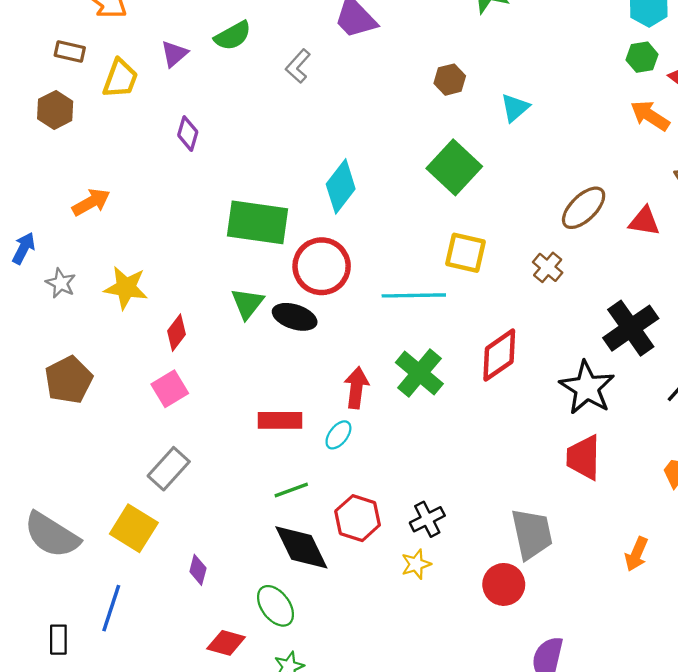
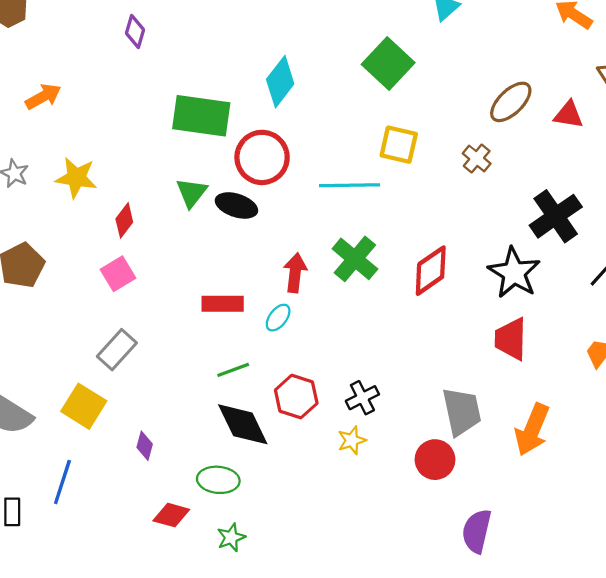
red diamond: (499, 355) -> (431, 271), moved
orange arrow: (636, 554) -> (532, 430), moved, size x1.6
green ellipse: (275, 606) -> (218, 480), turned -48

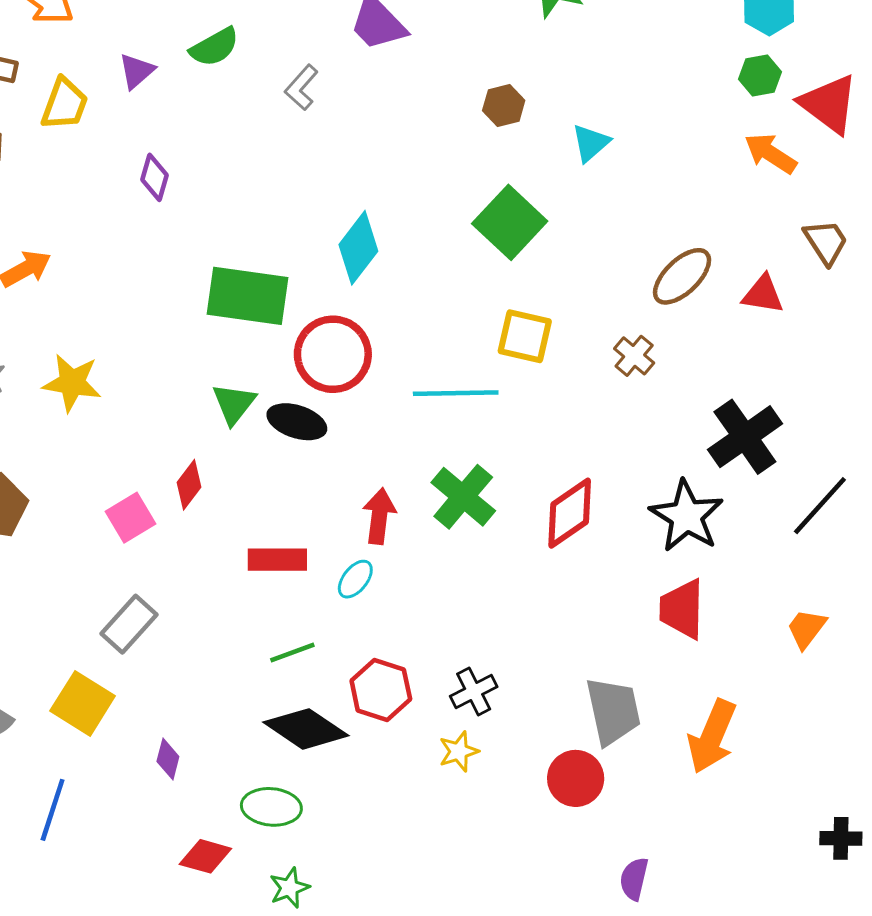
red diamond: (124, 220) -> (189, 485), moved
black diamond: (243, 424) -> (306, 729), turned -30
purple semicircle: (477, 531) -> (634, 879), size x0.7

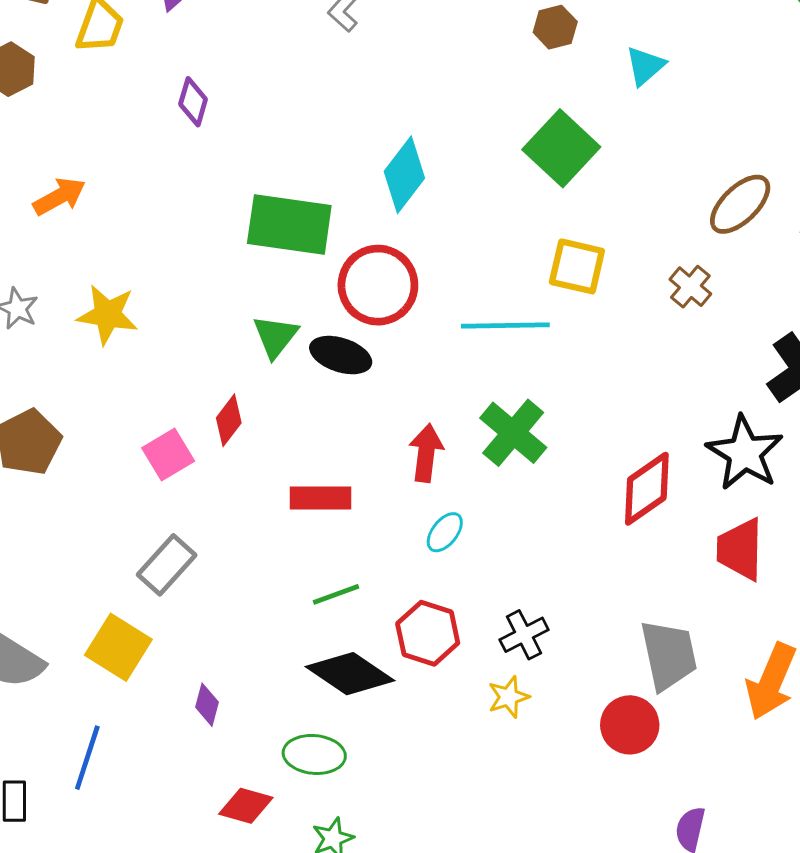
red diamond: (570, 513) -> (647, 489), moved
cyan ellipse: (355, 579) -> (445, 532), moved

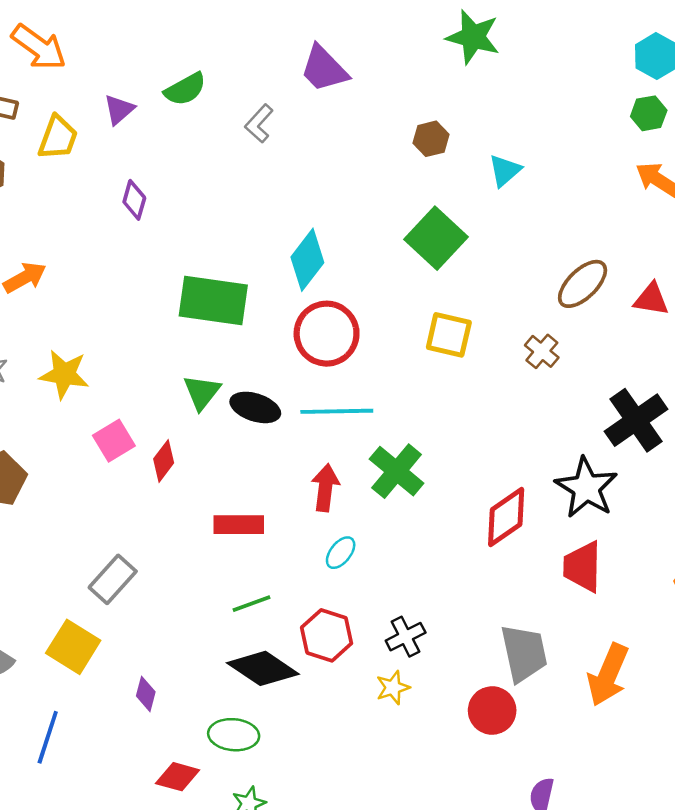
red circle: (378, 285) -> (327, 334), moved
cyan line: (505, 326) -> (337, 411), moved
pink square: (168, 455) -> (114, 441), moved

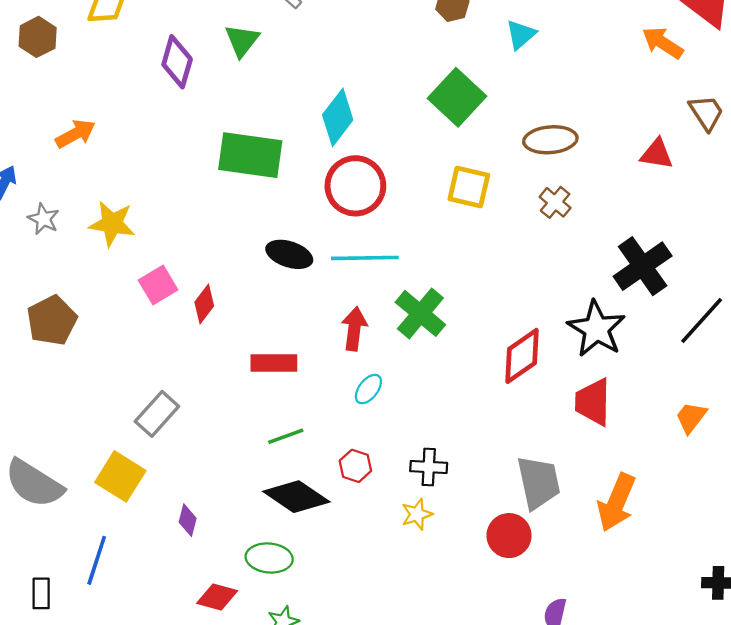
purple diamond: (134, 200) -> (177, 62), size x1.4
brown ellipse: (583, 284) -> (550, 140), moved, turned 39
green triangle: (202, 392) -> (242, 40), moved
red hexagon: (327, 635) -> (355, 466), size x0.7
black cross: (406, 637) -> (429, 467), turned 30

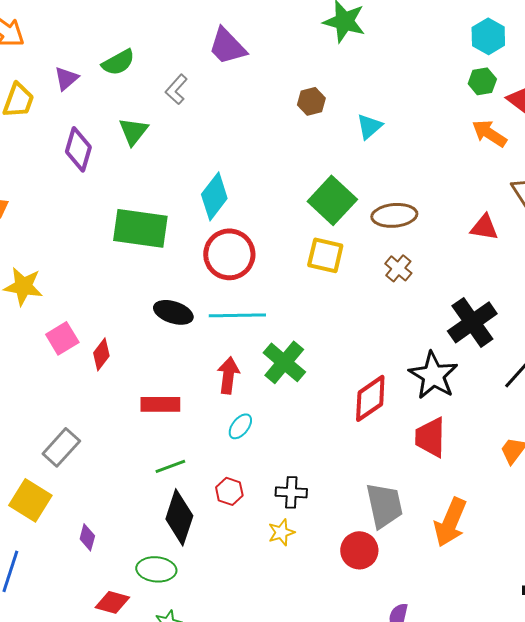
green square: (457, 97) -> (332, 200), moved
black diamond: (296, 497) -> (179, 517), turned 74

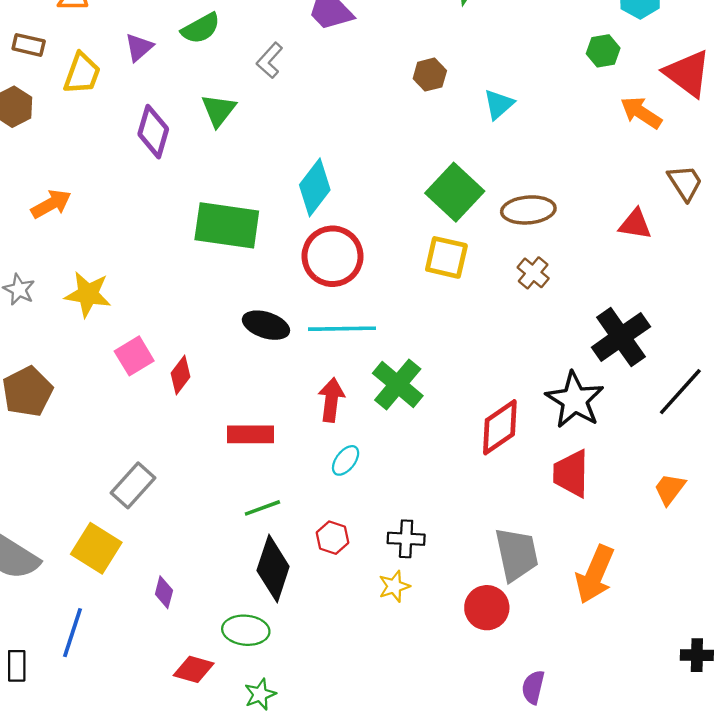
green hexagon: (482, 81) -> (603, 51), moved

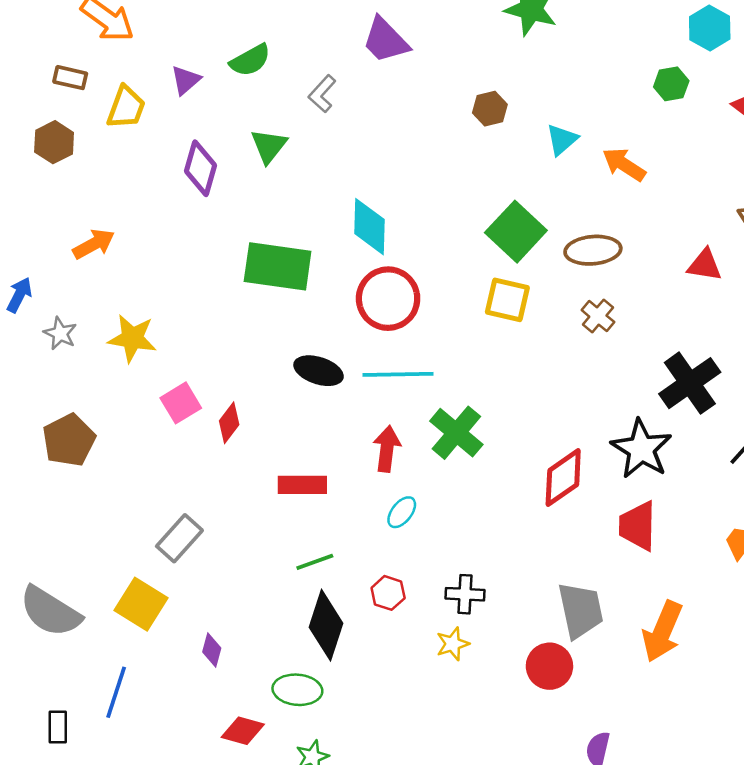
orange arrow: (641, 113) -> (624, 165), moved
cyan diamond: (315, 187) -> (369, 227), turned -36

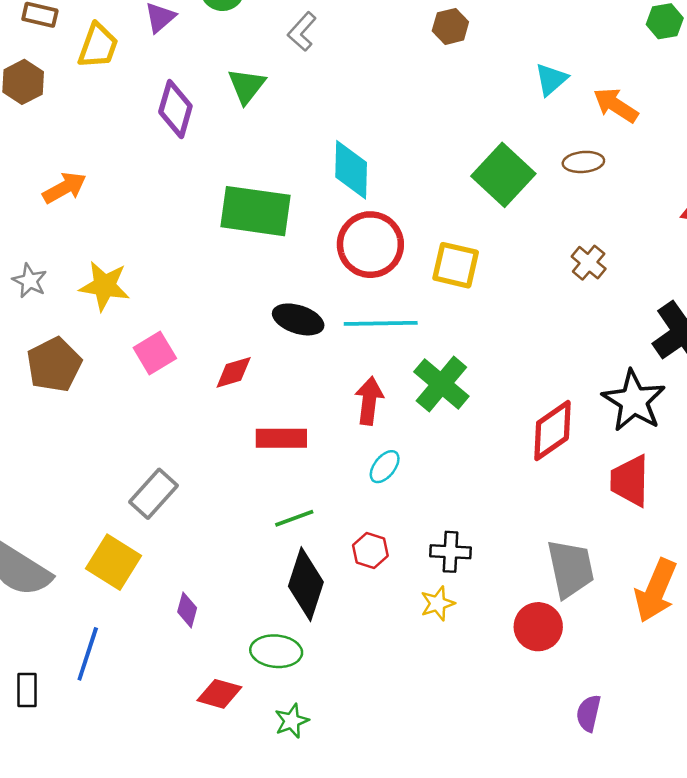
brown hexagon: (490, 109) -> (450, 26), moved
brown ellipse: (593, 250) -> (583, 162), moved, size x0.7
yellow square: (507, 300) -> (456, 265), moved
red diamond: (229, 423) -> (234, 372), moved, turned 36
brown pentagon: (69, 440) -> (54, 365), moved

